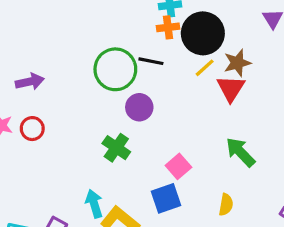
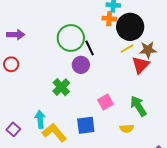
black line: (151, 61) -> (90, 48), moved, turned 42
pink square: (178, 166) -> (106, 102), moved
yellow semicircle: (226, 205) -> (127, 129), moved, turned 64

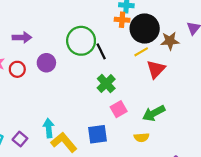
brown star: (148, 50) -> (170, 41), moved
purple circle: (81, 65) -> (46, 63), moved
green cross: (61, 87) -> (106, 83), moved
green arrow: (138, 106) -> (154, 113), turned -85

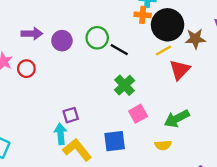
green circle: (81, 41) -> (97, 38), size x0.7
black line: (101, 51) -> (119, 50), turned -35
purple circle: (46, 63) -> (62, 41), moved
purple square: (20, 139) -> (71, 115), moved, turned 32

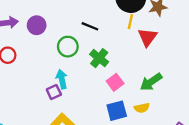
green circle: (97, 38) -> (68, 47), moved
yellow line: (163, 51) -> (130, 22), turned -40
cyan arrow: (61, 134) -> (62, 79), moved
blue square: (115, 141) -> (117, 111), moved

